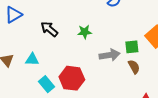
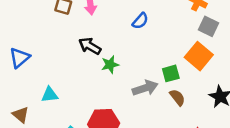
black arrow: (49, 29) -> (90, 46), moved
cyan triangle: (32, 59) -> (50, 95), moved

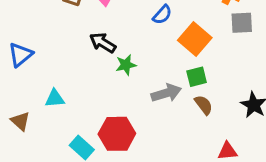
gray square: (209, 26) -> (242, 23), turned -30
orange square: (199, 56) -> (195, 39), moved

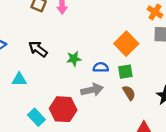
blue semicircle: (162, 15) -> (101, 67), moved, turned -136
black arrow: (103, 43) -> (38, 49), moved
gray arrow: (166, 93) -> (92, 90), moved

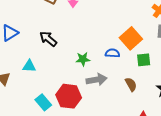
green star: (74, 59) -> (83, 59), moved
blue semicircle: (101, 67) -> (112, 53), moved
green square: (125, 72) -> (144, 60), moved

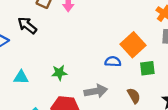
black arrow: (48, 39) -> (27, 25), moved
green star: (83, 59) -> (59, 73), moved

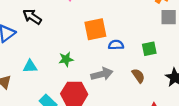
orange square: (133, 45) -> (95, 29), moved, turned 35

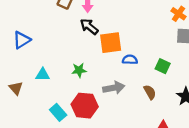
black arrow: (32, 17) -> (89, 27), moved
green square: (149, 49) -> (163, 66), turned 32

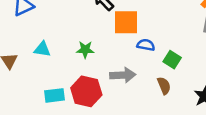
green square: (163, 66) -> (172, 60), moved
cyan rectangle: (58, 112) -> (54, 95), turned -63

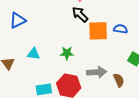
blue semicircle: (146, 45) -> (120, 29), moved
brown semicircle: (164, 86) -> (119, 80), moved

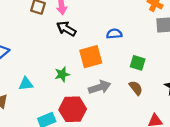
orange square: (98, 31) -> (91, 57), moved
brown semicircle: (119, 80) -> (136, 88), moved

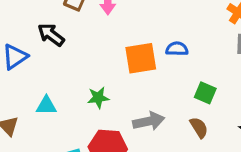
black arrow: (66, 29) -> (51, 35), moved
orange square: (91, 57) -> (141, 58), moved

